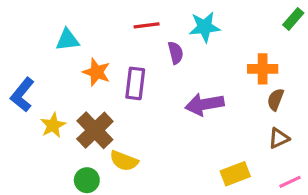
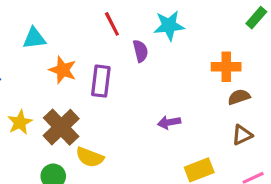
red line: (147, 25) -> (112, 24), turned 70
brown semicircle: (276, 100) -> (239, 97), turned 50
purple arrow: (205, 104) -> (169, 122), moved, size x0.6

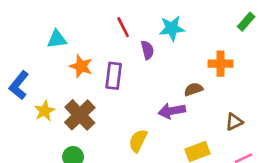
brown semicircle: (239, 97) -> (193, 89), moved
purple arrow: (169, 122) -> (172, 111), size x1.4
yellow semicircle: (90, 157) -> (138, 141), moved, turned 95

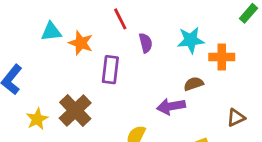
cyan star: (172, 28) -> (191, 40), moved
orange star: (81, 66) -> (81, 43), moved
yellow star: (45, 111) -> (37, 119), moved

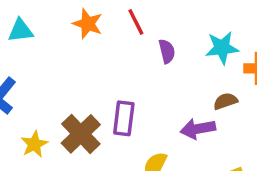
cyan triangle: (51, 32) -> (21, 31), moved
orange star: (81, 43) -> (88, 24), moved
purple rectangle: (110, 70) -> (124, 118), moved

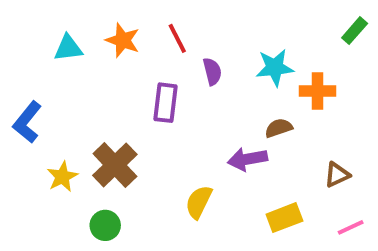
cyan triangle: (21, 31) -> (68, 48), moved
purple rectangle: (124, 118) -> (166, 103), moved

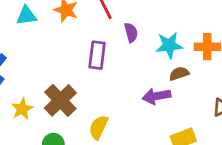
cyan star: (275, 68) -> (169, 45), moved
yellow semicircle: (199, 202) -> (99, 127), moved

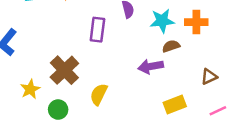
yellow star: (22, 109) -> (30, 89), moved

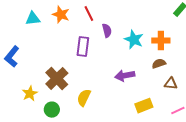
cyan star: (162, 21) -> (134, 40), turned 30
brown semicircle: (171, 46) -> (159, 64), moved
brown triangle: (209, 77) -> (171, 84), turned 32

